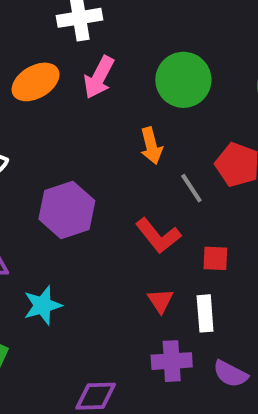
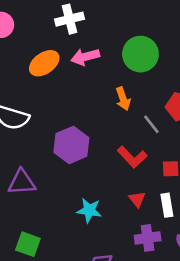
pink arrow: (99, 77) -> (85, 57), turned 52
cyan star: (43, 305) -> (89, 210), moved, turned 30

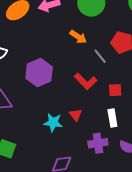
orange arrow: (123, 99) -> (78, 37), turned -36
red triangle: (137, 199) -> (76, 115), moved

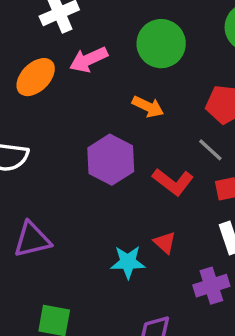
gray line: (100, 56) -> (210, 150), moved
purple hexagon: (39, 73) -> (111, 160), moved

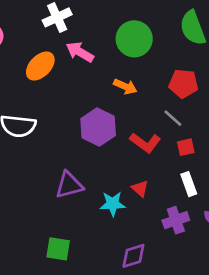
pink arrow: (89, 60) -> (80, 52), turned 56
purple triangle: (32, 240) -> (69, 185), moved

